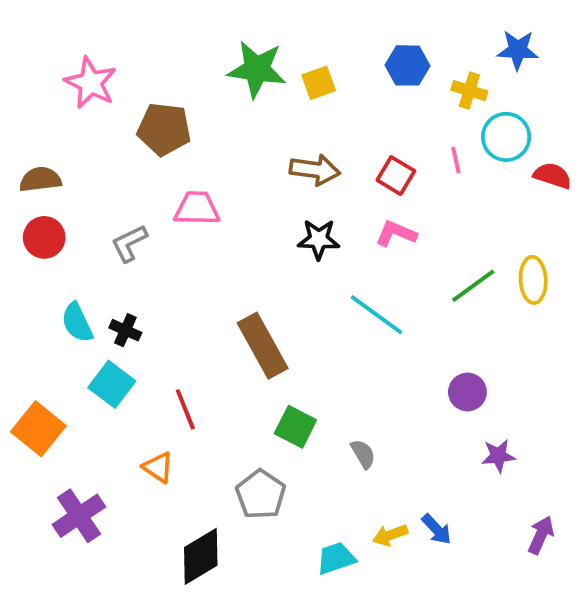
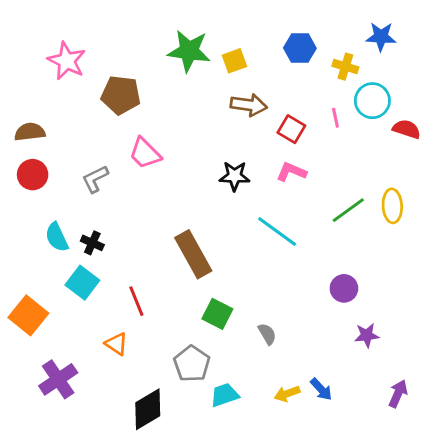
brown arrow: (315, 170) -> (249, 105), moved
pink trapezoid: (197, 208) -> (145, 153), turned -136
cyan trapezoid: (336, 558) -> (225, 395), moved

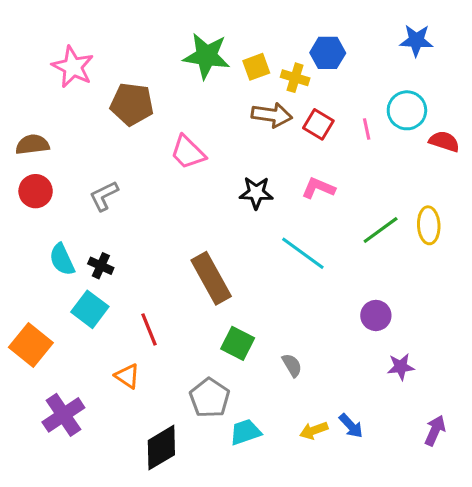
yellow cross: (345, 67) -> (295, 78), moved
red square: (291, 129) -> (318, 124), moved
pink trapezoid: (145, 153) -> (188, 152), moved

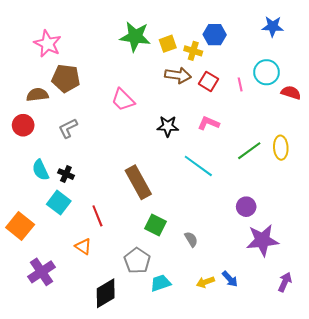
brown pentagon: (132, 104) -> (66, 78), moved
brown semicircle: (32, 145) -> (37, 95), moved
purple star: (401, 367) -> (262, 240), size x1.8

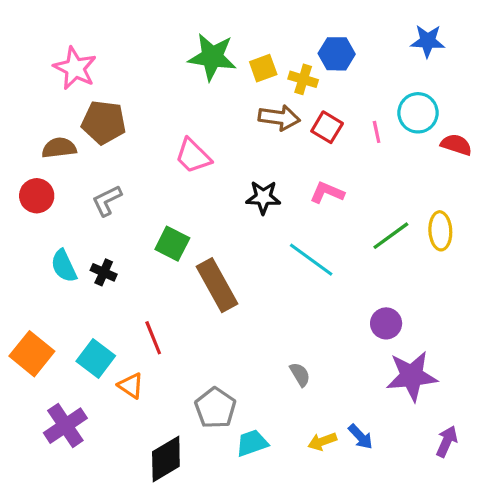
cyan square: (59, 203) -> (96, 358), moved
green square: (156, 225) -> (172, 244), moved

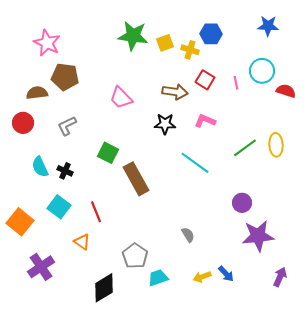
brown arrow: (279, 118) -> (175, 92), moved
cyan square: (96, 358) -> (59, 207), moved

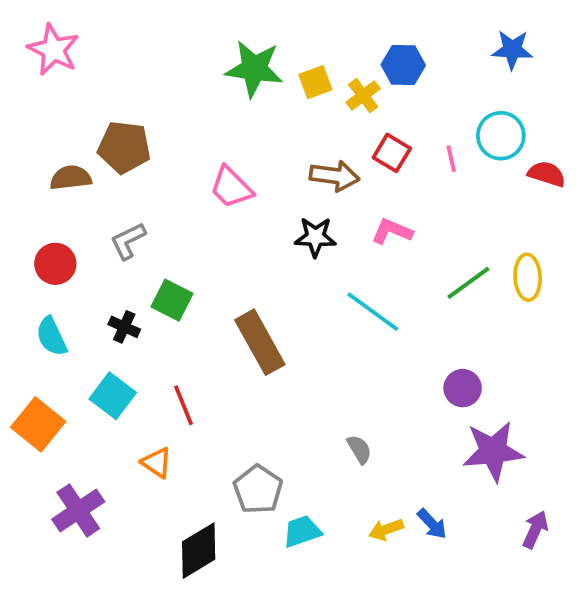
pink star: (47, 43) -> (53, 50), moved
yellow cross: (190, 50) -> (363, 96), turned 36
red circle: (23, 123) -> (55, 264), moved
green square: (108, 153) -> (172, 300), moved
cyan semicircle: (40, 167) -> (52, 336), moved

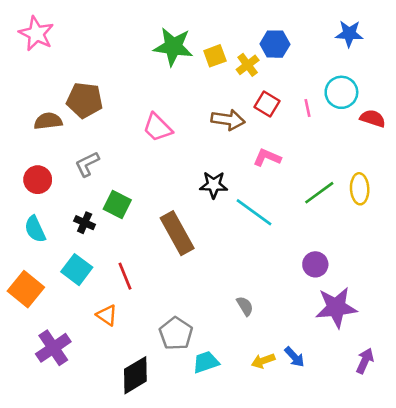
black star: (315, 237) -> (214, 185), moved

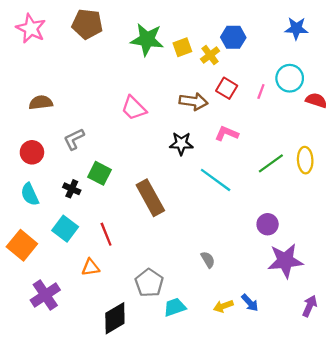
brown pentagon: (85, 100) -> (87, 24), moved
pink line: (308, 108) -> (261, 92), turned 32
black star: (214, 185) -> (181, 143), moved
orange triangle: (107, 315) -> (91, 267), turned -42

